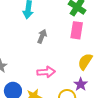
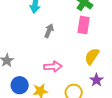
purple star: (81, 84) -> (96, 80), moved

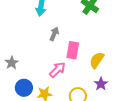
pink rectangle: (84, 25) -> (73, 50), moved
pink arrow: (53, 67) -> (57, 70), turned -42

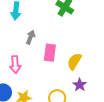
pink arrow: (57, 70) -> (15, 65), moved, turned 132

